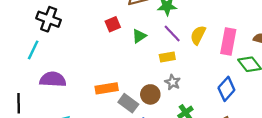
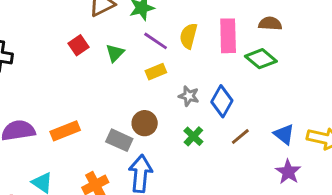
gray star: (173, 82) -> (189, 96), moved
orange rectangle: (107, 88) -> (65, 131), moved
blue diamond: (226, 89) -> (222, 101), moved

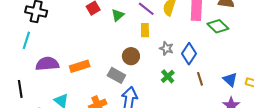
yellow rectangle: (156, 72) -> (145, 30), turned -72
brown circle: (145, 123) -> (131, 56), moved
brown line: (240, 137) -> (200, 79), turned -72

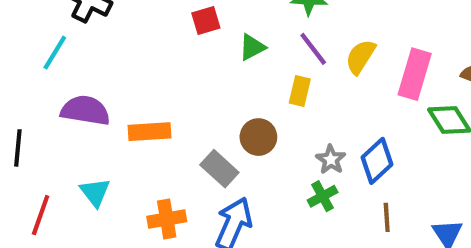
gray star: (166, 48) -> (331, 160), moved

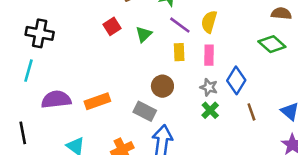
pink rectangle: (415, 74) -> (209, 55), moved, size x0.7

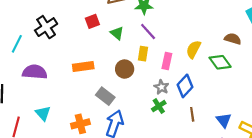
yellow semicircle: (209, 22) -> (193, 49), moved
black cross: (40, 33) -> (46, 27), moved, turned 35
green triangle: (144, 34) -> (117, 33), turned -48
brown circle: (162, 86) -> (125, 69), moved
orange rectangle: (97, 101) -> (83, 67), moved

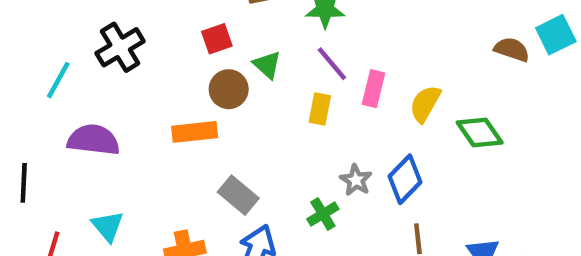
brown semicircle: (233, 39) -> (512, 49), moved
pink rectangle: (167, 61) -> (373, 89), moved
brown circle: (125, 69) -> (229, 89), moved
green cross: (159, 106) -> (323, 214), moved

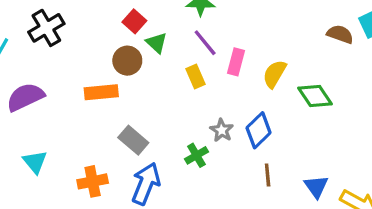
red square: (217, 39) -> (134, 21), moved, turned -30
yellow rectangle: (320, 109) -> (195, 77), turned -35
purple semicircle: (93, 140) -> (25, 97), turned -33

